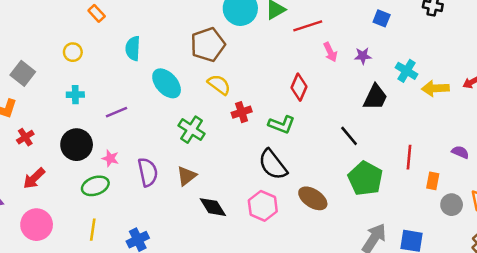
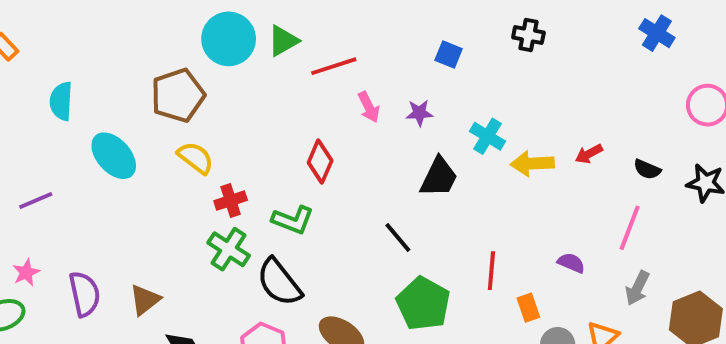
green cross: (192, 130) -> (229, 249), moved
pink star: (110, 158) -> (26, 273), turned 30
orange rectangle: (433, 181) -> (528, 308), turned -30

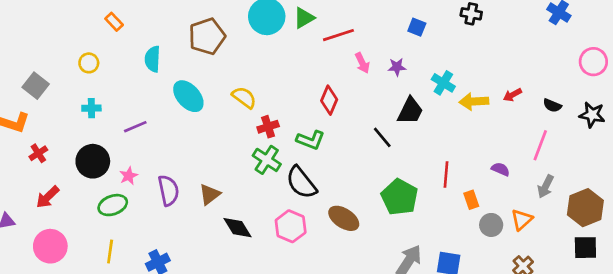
brown pentagon: (178, 95) -> (207, 36), moved
black line: (398, 237) -> (382, 137), moved

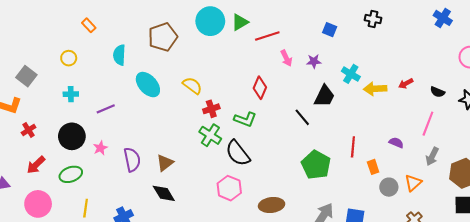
green ellipse: (113, 205) -> (71, 174), moved
brown ellipse: (344, 218) -> (272, 205), moved, turned -40
black diamond: (238, 228) -> (164, 193), moved

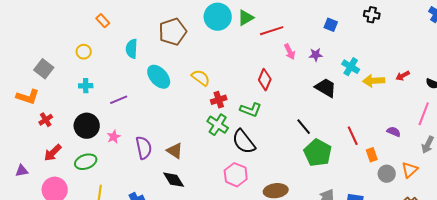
black trapezoid: (324, 96) -> (326, 88), turned -85
black line: (302, 117) -> (304, 127), moved
red line: (353, 147) -> (353, 136), turned -30
brown triangle: (165, 163) -> (175, 151), turned -48

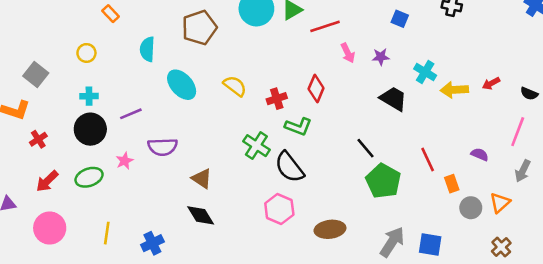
red cross: (219, 100) -> (277, 99), moved
black circle: (87, 126) -> (90, 129), moved
purple semicircle: (144, 148) -> (163, 147), moved, turned 100
green ellipse: (86, 162) -> (89, 177), moved

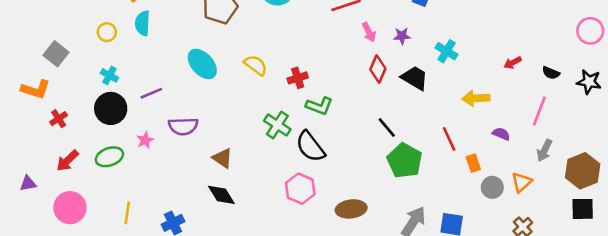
cyan semicircle: (147, 49) -> (142, 23), moved
red diamond: (316, 88) -> (378, 69), moved
yellow arrow: (454, 90) -> (476, 98), moved
cyan cross: (89, 96) -> (109, 75), turned 30

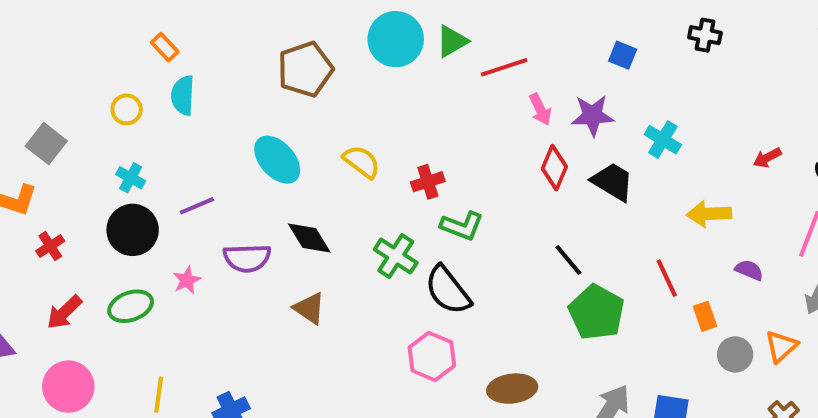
purple star: (402, 36) -> (592, 115), size x1.5
black diamond: (221, 195) -> (309, 238), moved

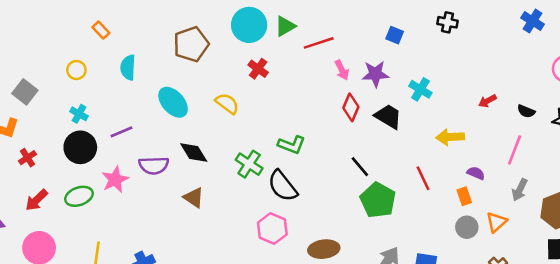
cyan semicircle: (183, 95) -> (128, 67), moved
red cross: (428, 182) -> (258, 69), moved, turned -36
pink star: (187, 280) -> (115, 180), size x1.5
orange rectangle: (705, 316) -> (464, 196), moved

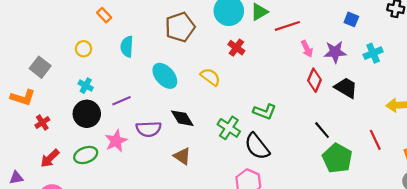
cyan cross: (420, 89) -> (373, 53), moved, turned 36

